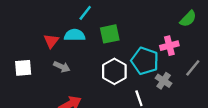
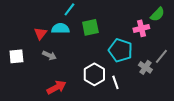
pink cross: (169, 46) -> (141, 28), moved
white hexagon: (114, 71) -> (94, 74), moved
gray cross: (164, 81) -> (145, 67), moved

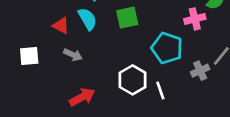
cyan semicircle: (60, 28) -> (87, 19), turned 60
red triangle: (40, 33) -> (61, 26), turned -40
gray cross: (145, 67) -> (200, 71), turned 32

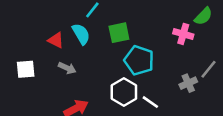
pink cross: (195, 19) -> (183, 34), turned 30
cyan pentagon: (167, 48) -> (139, 60), moved
white line: (160, 90) -> (150, 102), turned -36

